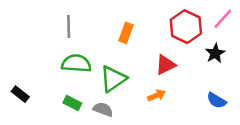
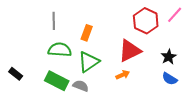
orange rectangle: (126, 33) -> (87, 33), moved
black star: (215, 53) -> (169, 57), moved
red triangle: (165, 65) -> (130, 51), size x1.4
green rectangle: (72, 103) -> (57, 81), size x1.6

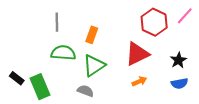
orange arrow: (123, 75) -> (139, 81), moved
blue semicircle: (170, 79) -> (179, 83), turned -42
green rectangle: (57, 81) -> (40, 87), moved, turned 40

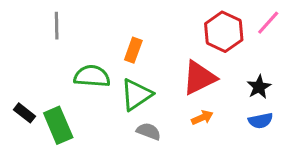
gray line: (57, 22) -> (57, 26), moved
gray semicircle: (85, 91) -> (149, 131), moved

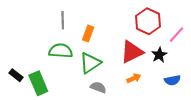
pink line: (268, 23) -> (176, 35), moved
gray line: (57, 26) -> (63, 20), moved
black star: (259, 87) -> (159, 55), moved

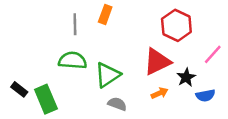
orange rectangle: (88, 34) -> (105, 15), moved
pink line: (176, 35) -> (213, 54), moved
black star: (159, 55) -> (186, 77), moved

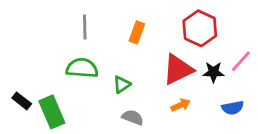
orange rectangle: (105, 15) -> (137, 32), moved
green triangle: (108, 75) -> (122, 84), size x0.6
black star: (186, 77) -> (213, 72), moved, turned 30

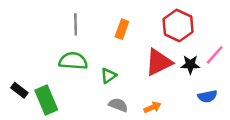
orange arrow: (181, 105) -> (152, 107), moved

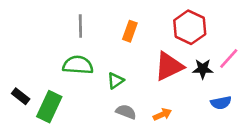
green rectangle: (46, 100) -> (49, 107), turned 48

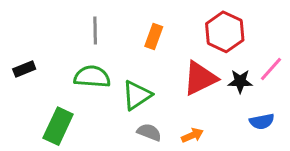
green triangle: (116, 81) -> (137, 95), size x1.5
black rectangle: (21, 96) -> (24, 69), moved, turned -60

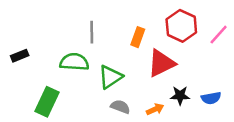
gray line: (95, 30) -> (92, 32), moved
orange rectangle: (154, 37) -> (138, 37), moved
pink line: (271, 69) -> (219, 35), moved
black star: (240, 81) -> (180, 96), moved

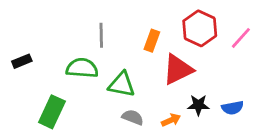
green triangle: (110, 77) -> (122, 84), turned 45

